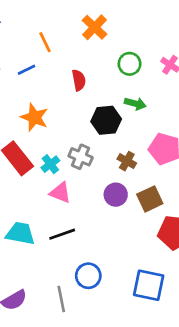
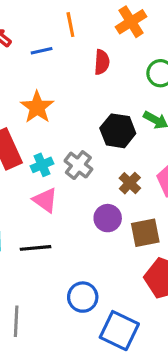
red semicircle: (79, 80) -> (102, 62), moved
blue circle: (88, 276) -> (83, 297), moved

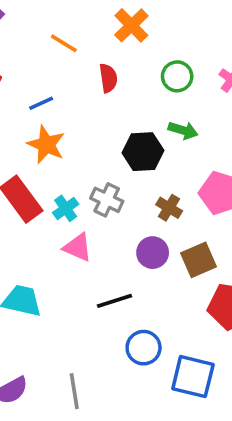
orange line: (70, 25) -> (64, 43), turned -35
blue line: (42, 51) -> (41, 103), moved
black line: (36, 248) -> (115, 301), moved

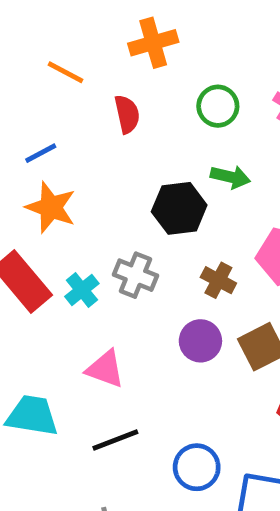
orange cross: (131, 25) -> (153, 43), turned 32
pink triangle: (78, 247) -> (105, 369), moved
black line: (115, 301) -> (115, 440), moved

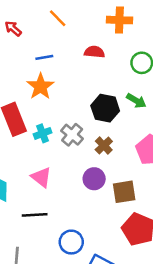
orange line: (65, 72) -> (58, 18), moved
red semicircle: (127, 114) -> (94, 52), turned -90
brown cross: (218, 280) -> (104, 145), moved

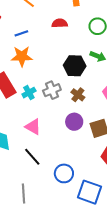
orange star: (40, 86) -> (22, 56), turned -30
gray cross: (72, 135) -> (52, 90), turned 36
black line: (35, 215) -> (32, 157), turned 60

